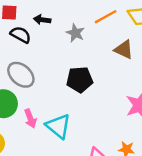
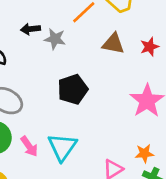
black arrow: (42, 20) -> (30, 29), moved
cyan triangle: (58, 126) -> (62, 147), turned 40

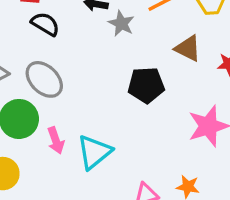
black pentagon: (73, 89) -> (146, 85), moved

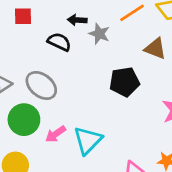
black semicircle: (45, 24) -> (59, 42), moved
pink arrow: (56, 140) -> (56, 134), turned 80

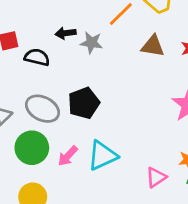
black semicircle: (59, 42) -> (37, 57), moved
black pentagon: (124, 82) -> (84, 103), moved
cyan triangle: (88, 140) -> (102, 156), turned 32

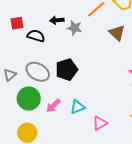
brown triangle: (153, 46) -> (117, 33), turned 30
cyan triangle: (102, 156) -> (77, 107), size x0.7
pink triangle: (156, 177) -> (100, 123), moved

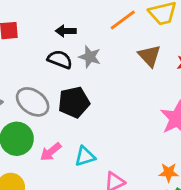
gray star: (75, 28) -> (90, 57), moved
black semicircle: (36, 36) -> (60, 59), moved

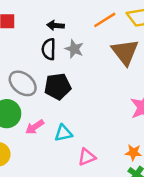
brown triangle: (150, 56) -> (125, 52), size x1.4
black semicircle: (60, 59) -> (49, 49), turned -115

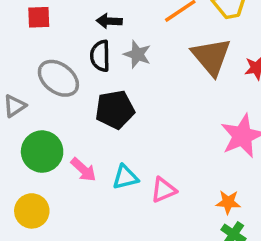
gray ellipse: (23, 83) -> (58, 78), moved
pink arrow: (35, 127) -> (83, 170), turned -102
pink triangle: (87, 157) -> (164, 190), moved

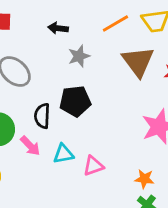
gray star: (137, 54) -> (79, 56), turned 30
black semicircle: (100, 56) -> (42, 116), moved
black pentagon: (115, 110) -> (75, 101), moved

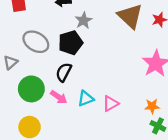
black pentagon: (75, 101) -> (71, 43), moved
black semicircle: (42, 116) -> (64, 72), turned 36

